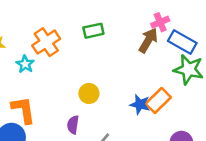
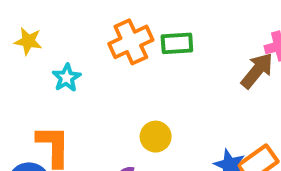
orange cross: (46, 42) -> (131, 42), moved

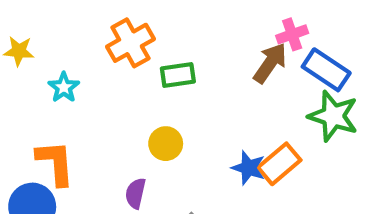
green rectangle: (177, 43) -> (178, 75), moved

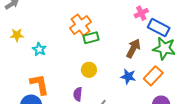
orange cross: (130, 43) -> (81, 25), moved
brown arrow: (270, 63) -> (133, 48), moved
orange rectangle: (279, 164) -> (153, 76), moved

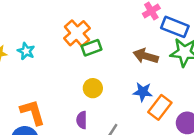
brown arrow: (133, 48) -> (146, 56), turned -96
cyan star: (39, 49) -> (26, 51), moved
orange rectangle: (153, 76) -> (160, 107), moved

